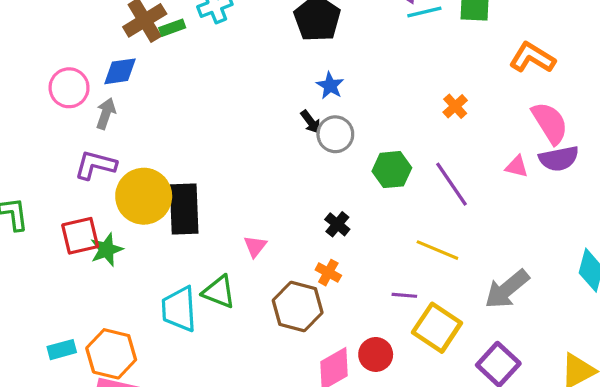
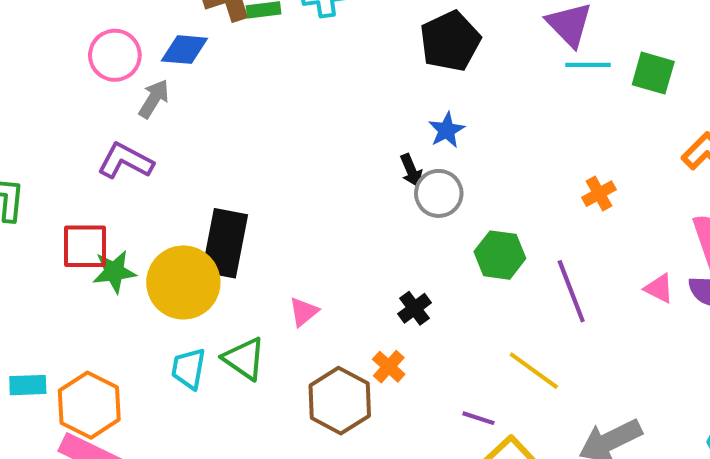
yellow circle: (144, 196) -> (183, 282), moved
cyan trapezoid: (179, 309) -> (189, 369), size x0.7

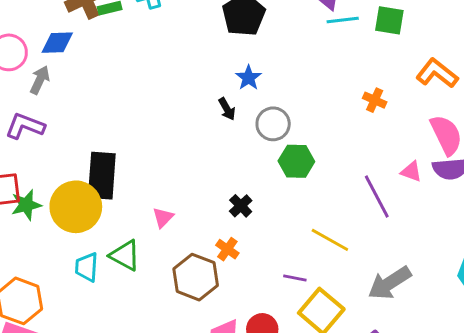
gray circle: (439, 193) -> (273, 124), moved
orange cross: (599, 194) -> (375, 100), moved, turned -30
purple line: (571, 291) -> (377, 196), moved

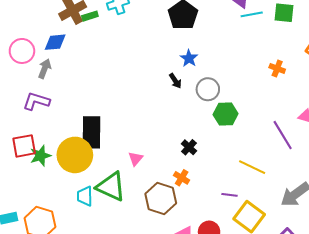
green triangle: (125, 255) -> (111, 186), size x1.4

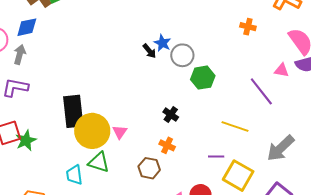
blue star: (189, 58) -> (162, 43), moved
yellow circle: (75, 155) -> (92, 131), moved
green triangle: (111, 186) -> (99, 162), size x0.7
brown hexagon: (161, 198) -> (149, 168), size x0.7

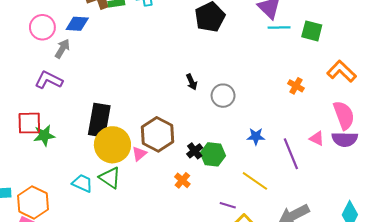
blue star: (162, 43) -> (256, 136), moved, turned 30
green hexagon: (203, 78) -> (213, 154), moved
brown hexagon: (149, 168) -> (158, 134), moved, size x1.5
cyan trapezoid: (74, 175) -> (82, 183), turned 105

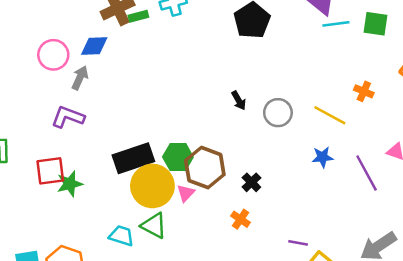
black rectangle: (99, 120) -> (133, 158), turned 68
green hexagon: (213, 154) -> (178, 157), moved
yellow line: (255, 181) -> (330, 115), moved

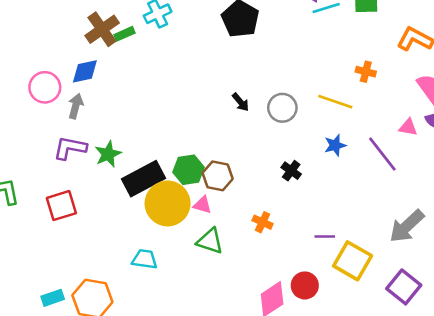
brown hexagon: (205, 168) -> (218, 176), size x0.7
black cross: (251, 182) -> (291, 171), moved
green star: (70, 184) -> (108, 154), moved
pink triangle: (186, 193) -> (202, 205), turned -48
green triangle: (154, 226) -> (210, 241), moved

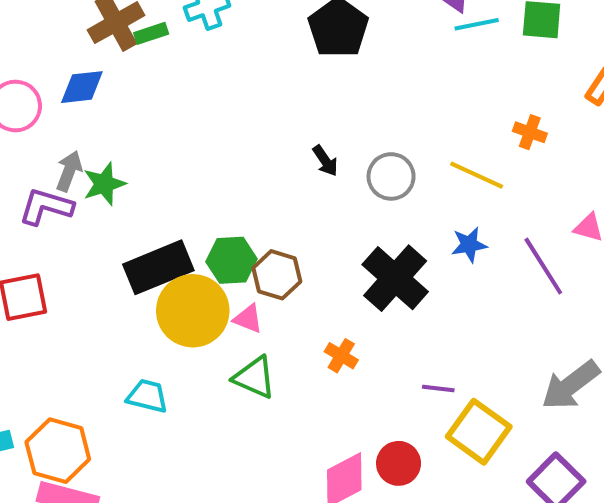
gray arrow: (76, 106) -> (69, 171), moved
green star: (108, 154) -> (104, 184), moved
black cross: (291, 171) -> (395, 278), size x2.0

